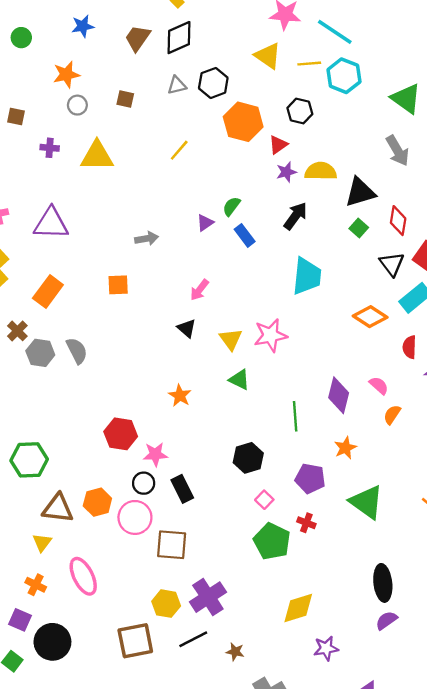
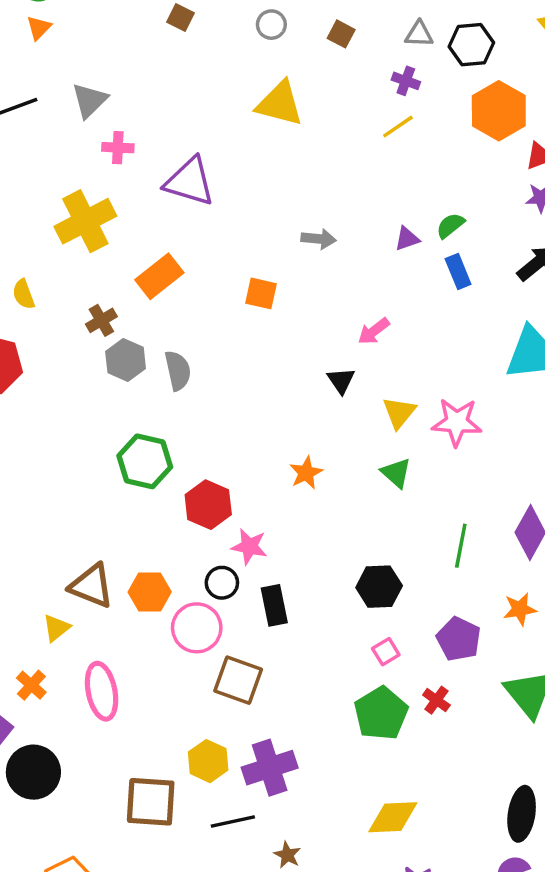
purple cross: (50, 148) -> (406, 81), moved
green hexagon: (29, 460) -> (145, 461), moved

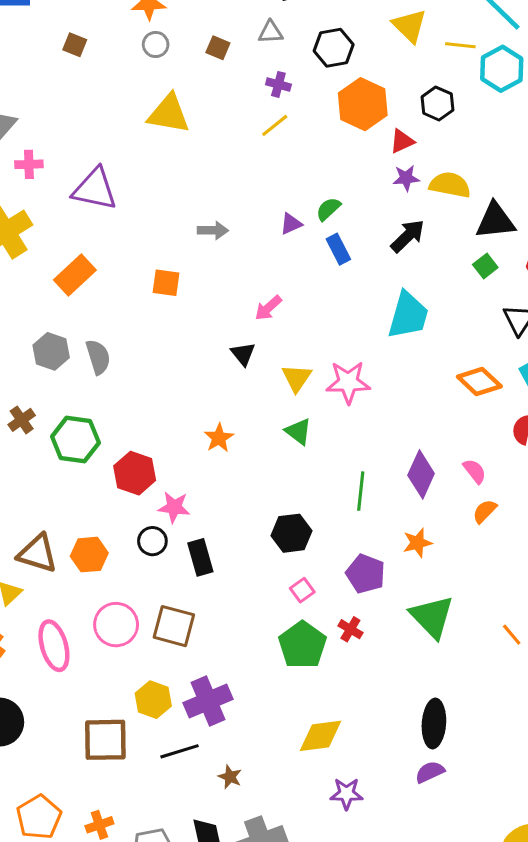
gray triangle: (419, 34) -> (271, 32), moved
brown cross: (101, 320) -> (22, 420), moved
pink circle: (197, 628) -> (116, 625), moved

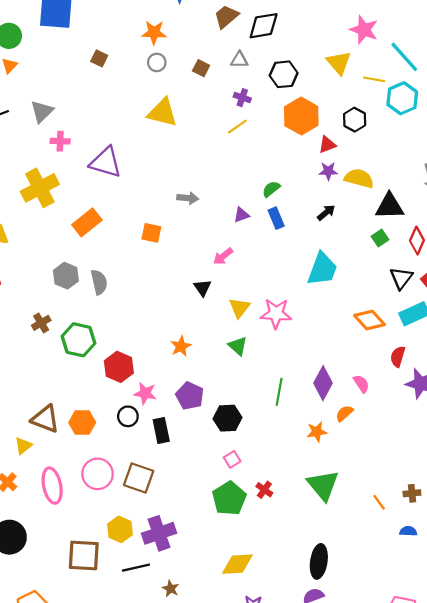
purple triangle: (291, 224) -> (241, 215), moved
black arrow: (408, 236) -> (326, 213), size x0.7
orange semicircle: (485, 511) -> (344, 413), moved
purple pentagon: (366, 574) -> (190, 396), moved

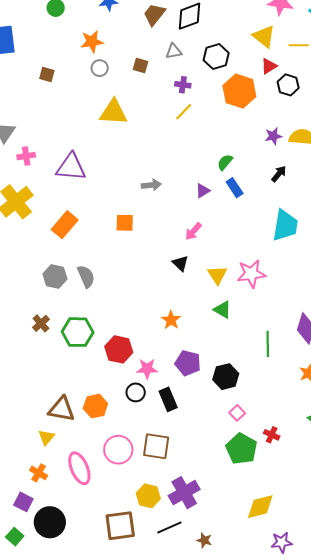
red triangle: (327, 145) -> (269, 66), moved

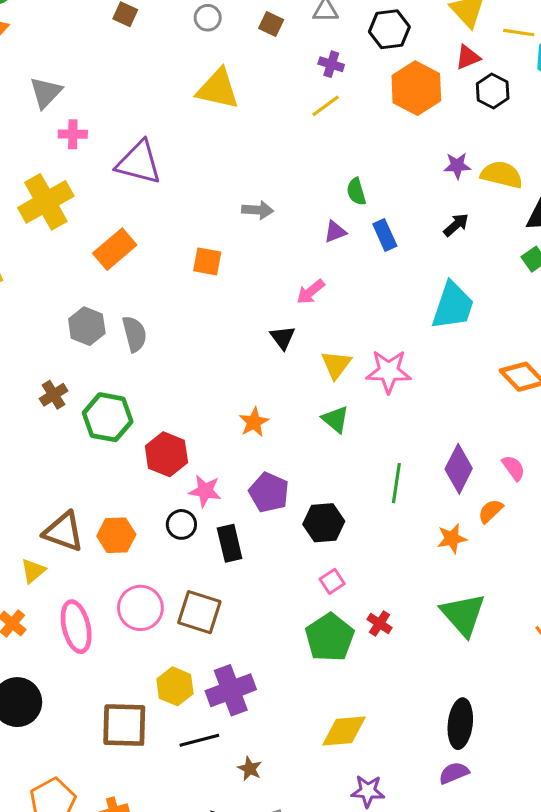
green semicircle: (225, 162) -> (356, 192), moved, turned -66

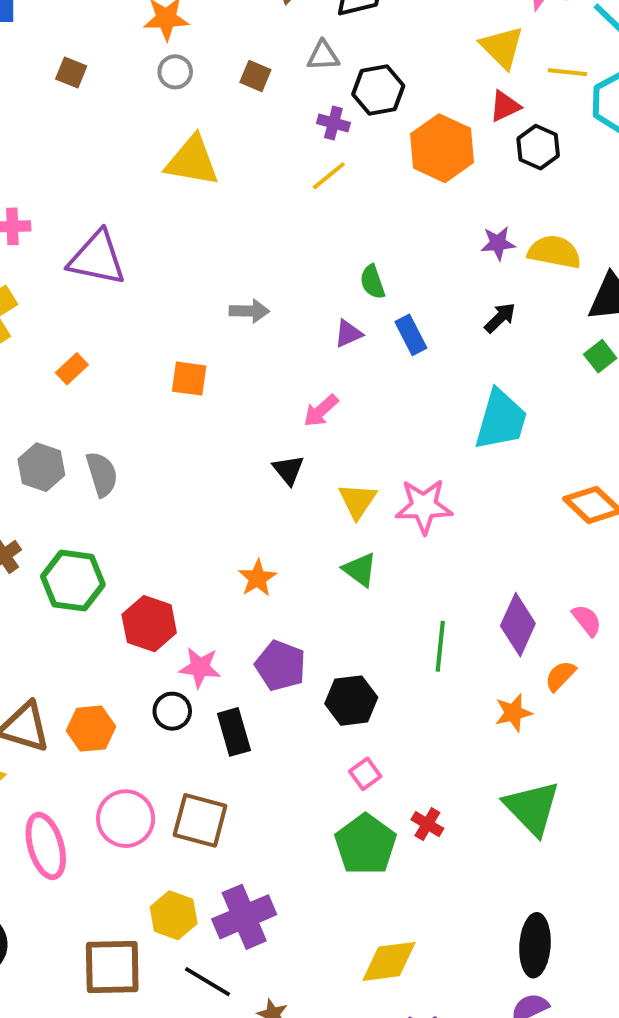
black hexagon: (389, 29) -> (378, 90), moved
orange rectangle: (115, 249) -> (72, 369), size x0.6
black line: (199, 740) -> (208, 982), turned 48

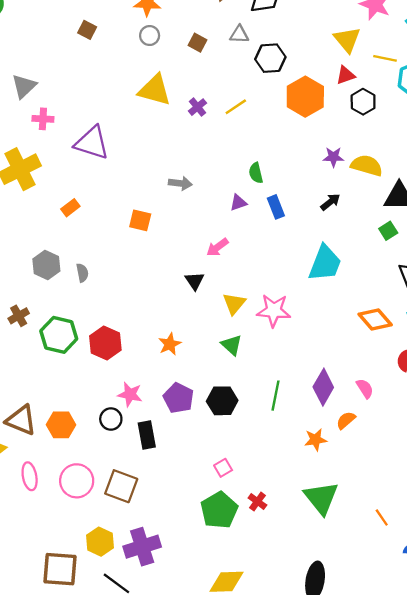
purple cross: (333, 123) -> (198, 107), moved, turned 30
gray semicircle: (102, 474) -> (82, 273), size x0.7
red hexagon: (149, 624) -> (105, 343), moved
black hexagon: (351, 701) -> (222, 401), moved
pink ellipse: (46, 846) -> (30, 476), moved, size x0.7

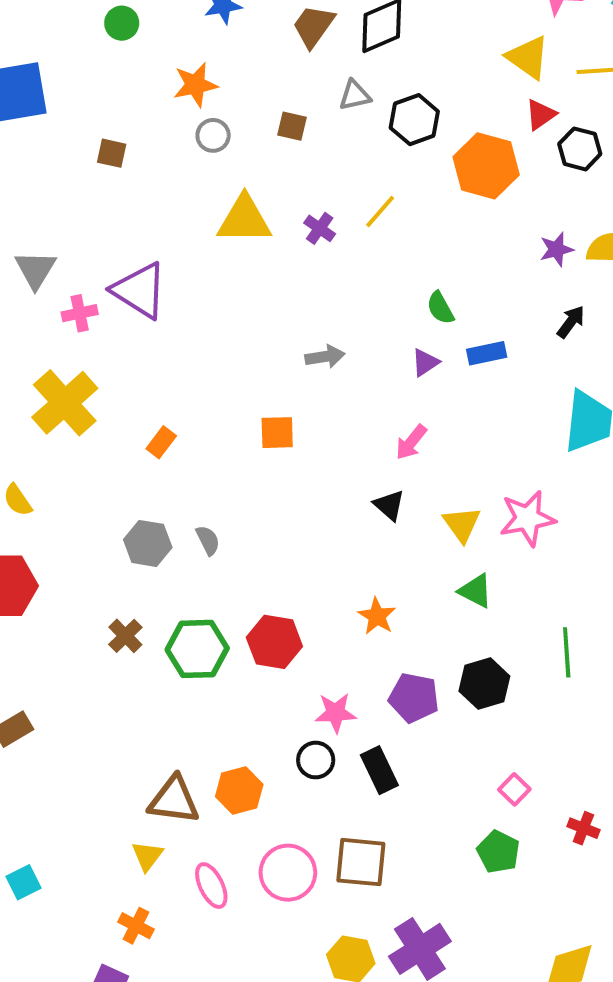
purple triangle: (92, 143) -> (139, 291), moved, turned 30
blue rectangle: (276, 207) -> (487, 353), turned -65
green pentagon: (219, 510) -> (498, 852), moved, size x0.7

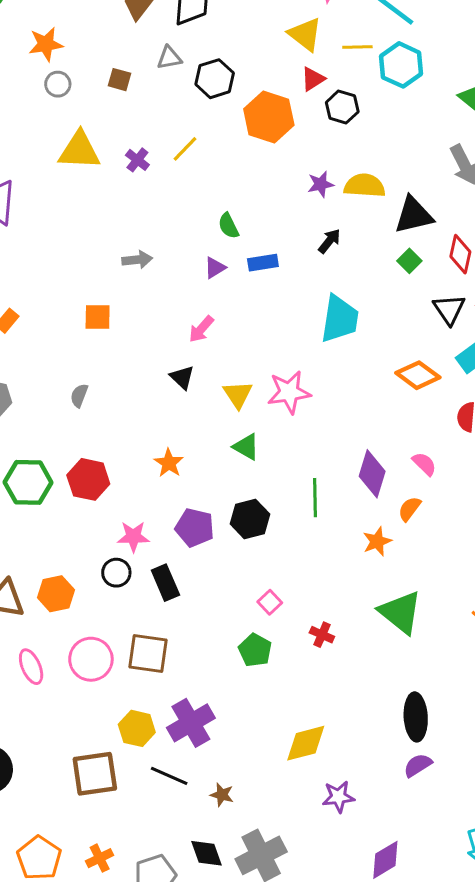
gray semicircle: (208, 540) -> (79, 395), moved, turned -135

